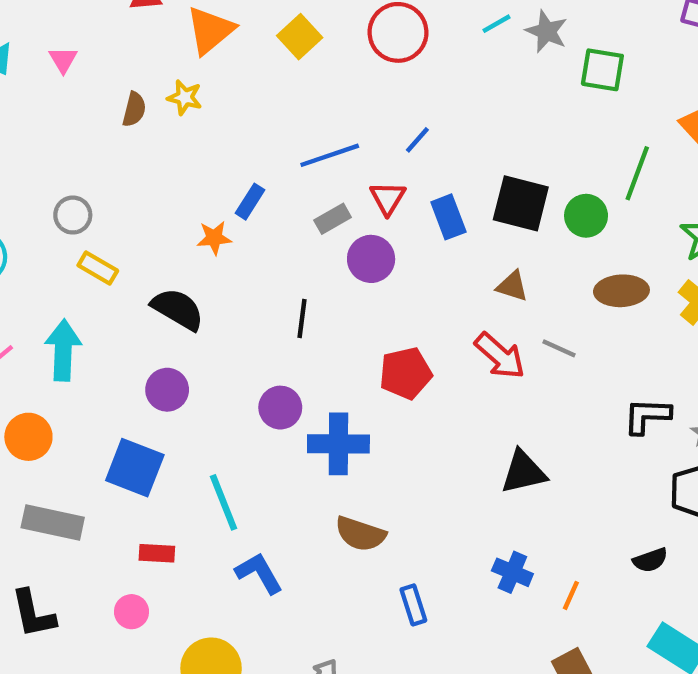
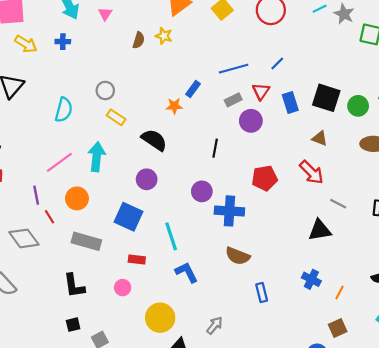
gray line: (559, 348) -> (338, 204), moved

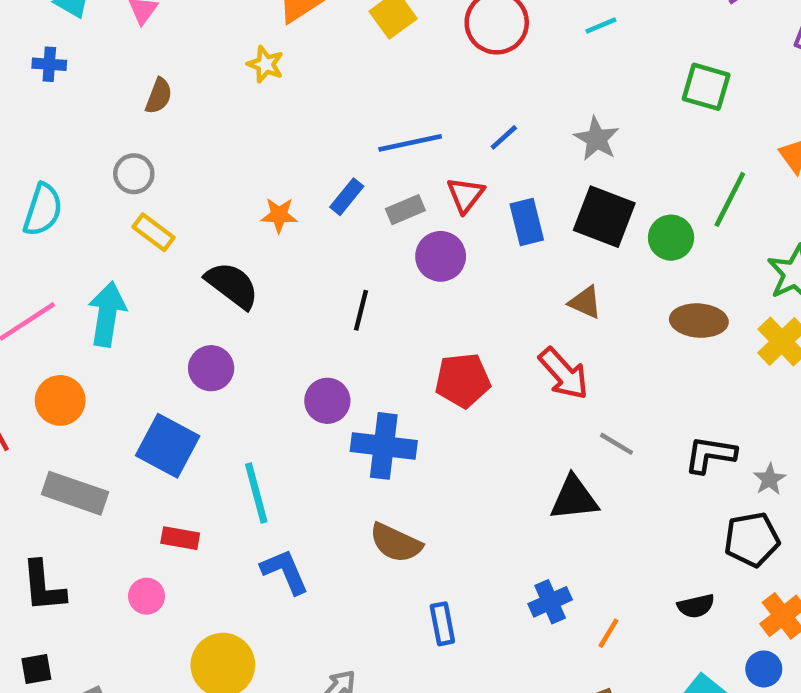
gray star: (344, 14) -> (597, 139), moved
brown semicircle: (139, 40) -> (159, 96), moved
blue rectangle: (193, 89) -> (347, 197), moved
blue cross: (311, 279) -> (550, 602), turned 36

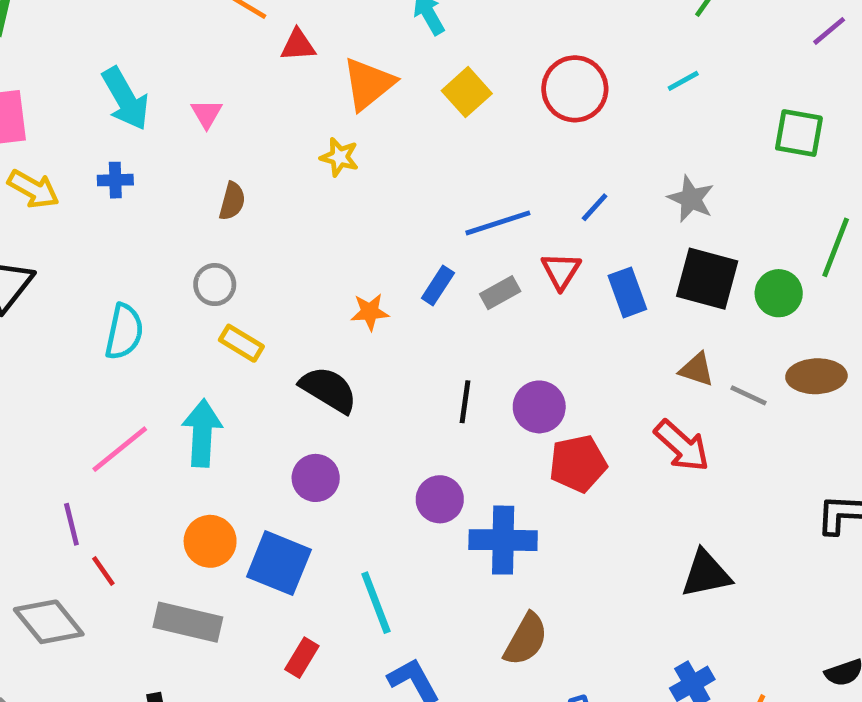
purple circle: (441, 256) -> (539, 407), moved
orange circle: (60, 400) -> (210, 541), moved
gray line: (616, 444) -> (749, 395), moved
red rectangle: (180, 538) -> (302, 658), turned -63
brown semicircle: (396, 543) -> (526, 639), turned -80

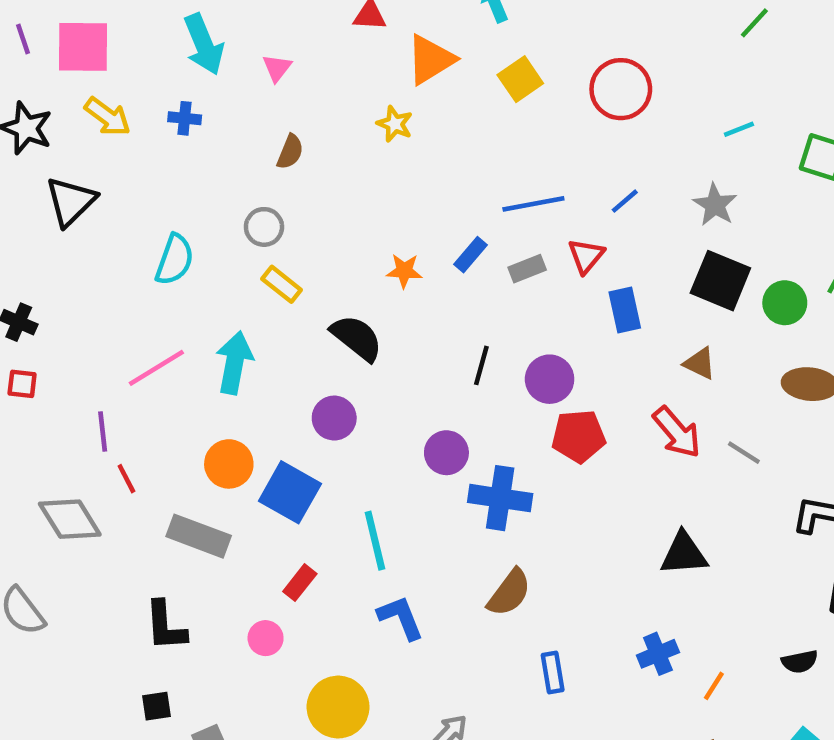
cyan line: (683, 81) -> (739, 129), moved
blue rectangle: (627, 292) -> (625, 310), moved
gray line: (749, 395) -> (744, 453), moved

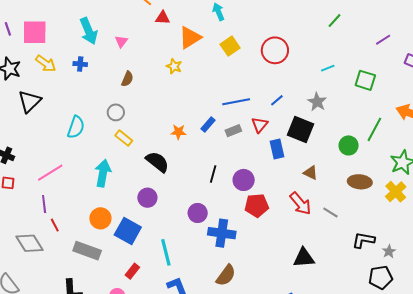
black square: (720, 281) -> (300, 130), moved
pink line: (156, 368) -> (50, 173), moved

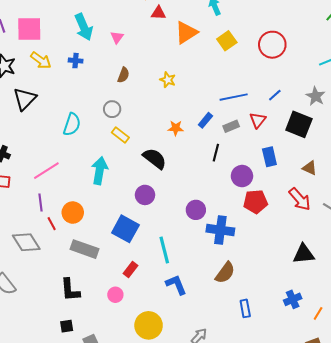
yellow star: (174, 66) -> (168, 80), moved
blue rectangle: (277, 149) -> (269, 157), moved
black line: (213, 174) -> (216, 153), moved
orange circle: (100, 218) -> (73, 213), moved

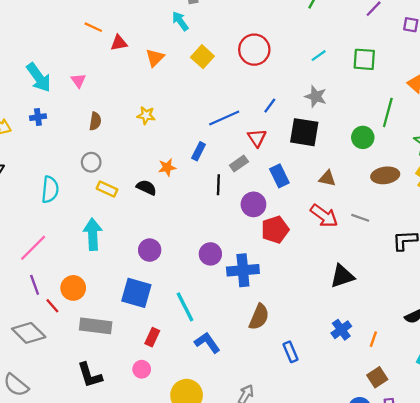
orange triangle: (186, 32) -> (155, 58), size x0.7
gray rectangle: (231, 126) -> (239, 164), moved
black semicircle: (155, 159) -> (146, 187), moved, size x0.7

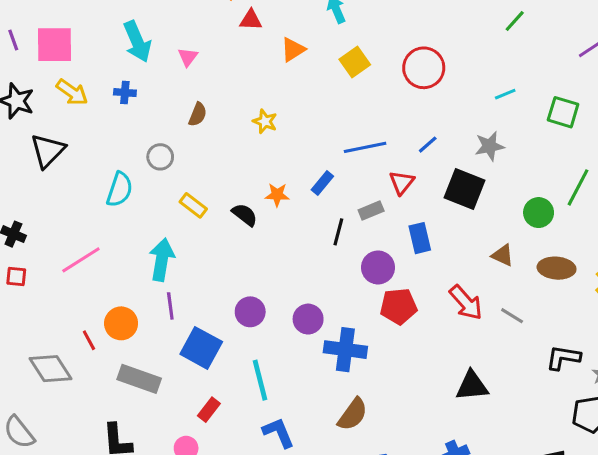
gray star: (316, 97) -> (490, 146), turned 30
gray circle: (91, 162) -> (160, 157), moved
brown triangle: (327, 178) -> (503, 255), moved
purple circle: (150, 250) -> (250, 312), moved
purple line: (35, 285) -> (170, 306), moved

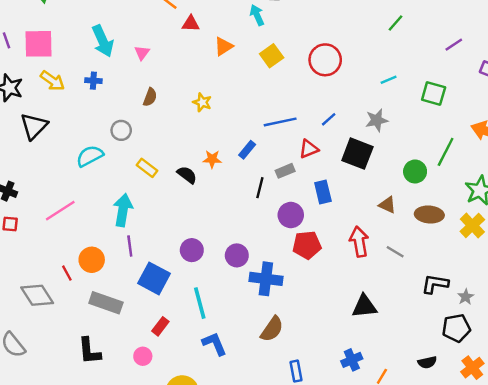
red triangle: (402, 183) -> (309, 149), turned 30
cyan semicircle: (120, 190) -> (90, 156), turned -136
red arrow: (466, 303) -> (359, 242), turned -148

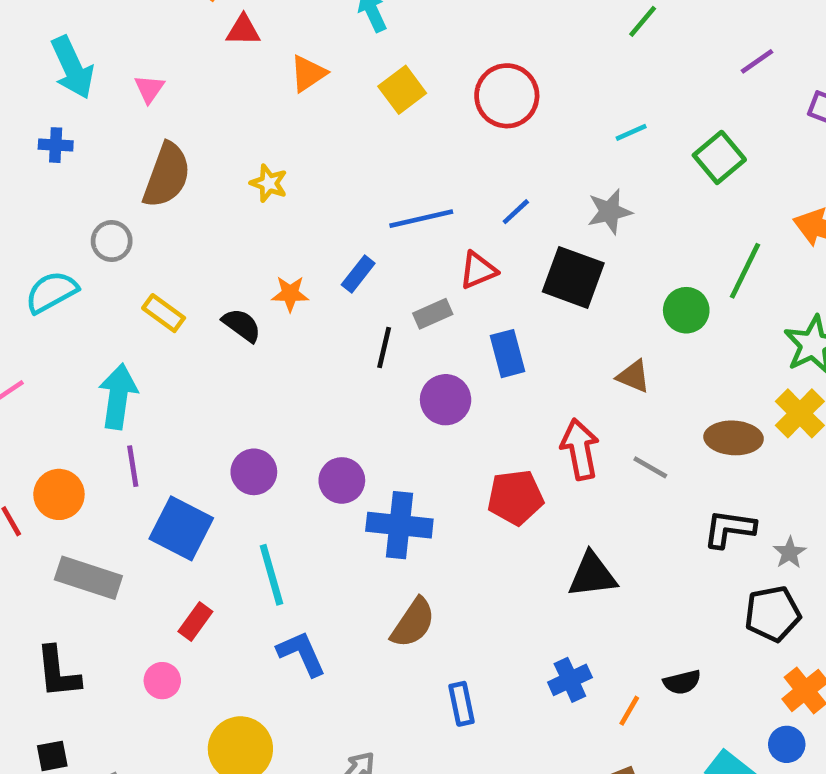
green square: (434, 93) -> (719, 157), turned 35
brown semicircle: (150, 97) -> (167, 175), size x1.8
brown ellipse: (429, 215) -> (734, 438), moved
red pentagon: (307, 245) -> (515, 497), moved
black semicircle: (427, 362) -> (682, 682), moved

